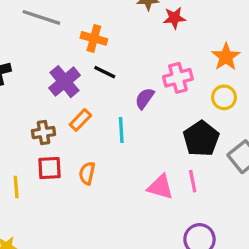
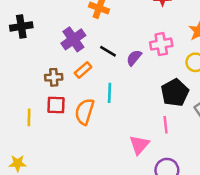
black line: (105, 72) -> (108, 51), moved
cyan line: (121, 130) -> (109, 93), moved
orange semicircle: (87, 173) -> (85, 112), size x1.5
pink triangle: (160, 187) -> (139, 145), moved, turned 50

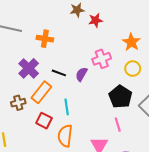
orange rectangle: (83, 70) -> (41, 92), size x1.5
red square: (56, 105) -> (44, 121), moved, turned 35
orange semicircle: (85, 112) -> (65, 136), moved

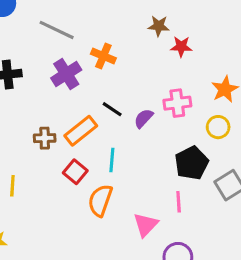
purple cross: (29, 68) -> (66, 74), moved

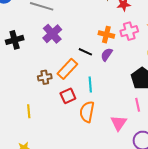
orange cross: (103, 56) -> (106, 35), moved
pink cross: (177, 103) -> (129, 31), moved
red square: (75, 172) -> (68, 96), turned 35

